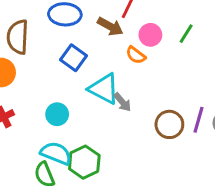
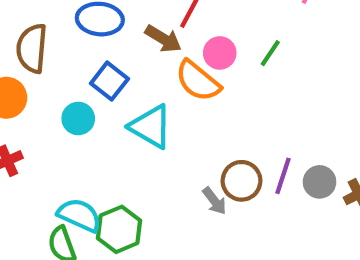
orange semicircle: (136, 55) -> (198, 81), size x1.6
gray arrow: (122, 102) -> (214, 201), moved
cyan circle: (57, 114) -> (78, 118), moved

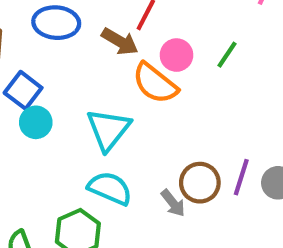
blue square: (109, 81) -> (23, 90), moved
cyan triangle: (151, 127) -> (108, 129), turned 39
cyan semicircle: (79, 215) -> (110, 188), moved

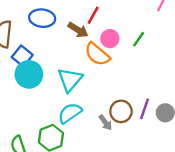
cyan circle: (36, 122) -> (29, 74), size x1.5
cyan semicircle: (110, 188) -> (70, 113), turned -60

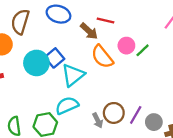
red line: (93, 15) -> (105, 20), turned 63
pink circle: (110, 39) -> (126, 46), moved
blue square: (22, 56) -> (55, 58), moved

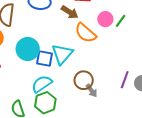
blue square: (55, 58) -> (45, 59), moved, turned -30
cyan semicircle: (67, 105) -> (42, 84), moved
brown circle: (114, 113) -> (84, 80), moved

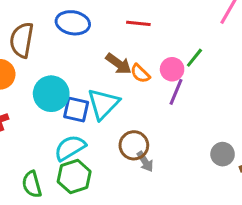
brown arrow: (70, 12) -> (119, 64), moved
pink circle: (105, 19) -> (172, 69), moved
orange semicircle: (85, 33) -> (140, 74), size x0.6
purple line: (125, 80) -> (176, 92), moved

